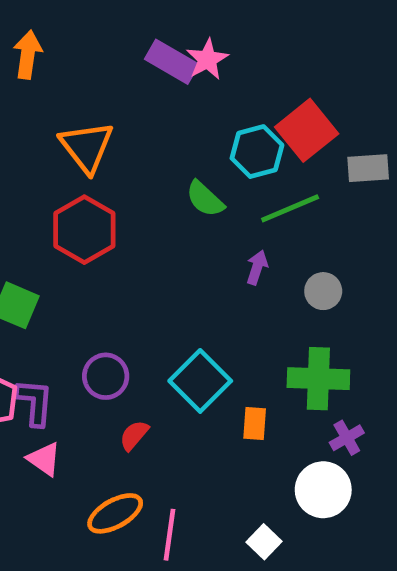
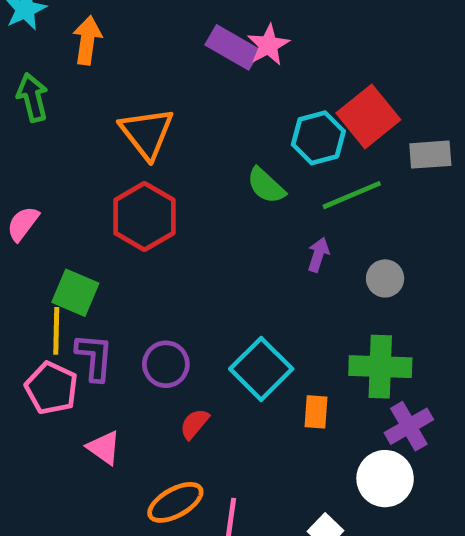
purple L-shape: (35, 402) -> (94, 357), moved
purple cross: (347, 438) -> (409, 426), size x1.4

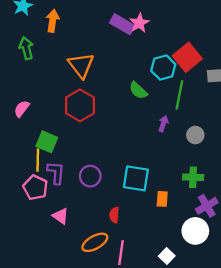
green line: (352, 195) -> (179, 95), turned -56
green cross: (380, 367) -> (193, 177), size x0.7
cyan square: (261, 369) -> (136, 178), turned -36
red semicircle: (194, 424) -> (114, 215), moved, turned -35

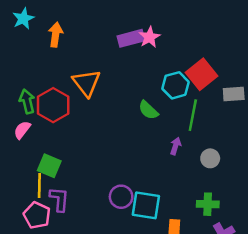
purple rectangle: (122, 24) -> (131, 38), turned -45
green arrow: (26, 48) -> (27, 101), moved
red hexagon: (80, 105) -> (53, 105), moved
purple circle: (90, 176) -> (121, 197), moved

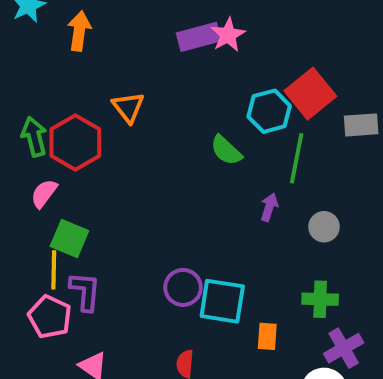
orange triangle: (86, 83) -> (128, 107), size x0.7
pink semicircle: (22, 130) -> (44, 193), moved

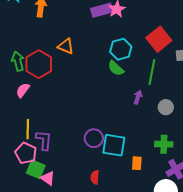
orange triangle: (128, 107) -> (66, 46), turned -30
cyan hexagon: (269, 111) -> (121, 49), moved
green square: (69, 238) -> (36, 169), moved

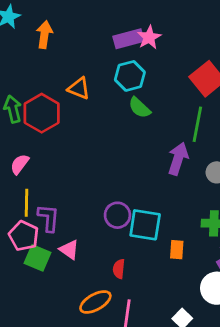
cyan hexagon: (121, 49) -> (130, 76), moved
green semicircle: (116, 68) -> (140, 108), moved
pink semicircle: (23, 90) -> (20, 164), moved
purple arrow: (138, 97) -> (178, 159), size x1.6
pink triangle: (48, 178) -> (69, 250), moved

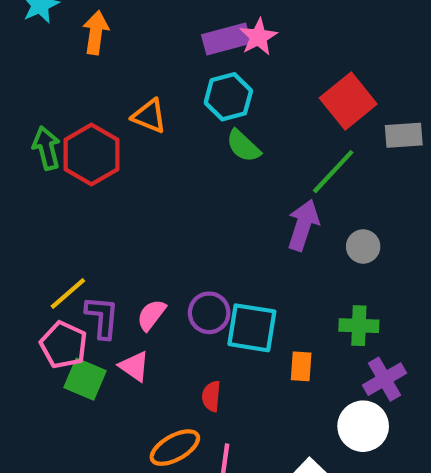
green line: (197, 124) -> (333, 172), turned 32
pink semicircle: (20, 164) -> (151, 315), moved
yellow line: (26, 203) -> (68, 294), turned 48

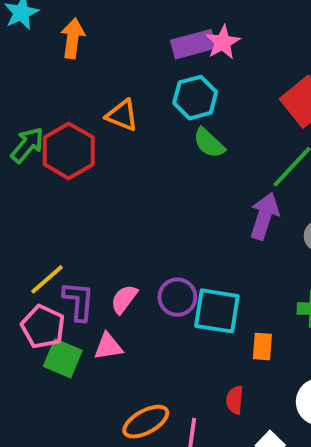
green arrow: (47, 148) -> (27, 145), turned 54
pink triangle: (134, 366) -> (108, 347), turned -44
red semicircle: (211, 396) -> (235, 400), moved

